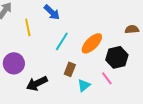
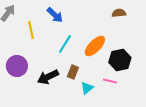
brown semicircle: (132, 29) -> (119, 13), moved
pink line: (107, 78) -> (110, 81), turned -40
black arrow: (37, 83) -> (48, 77), moved

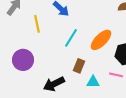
black arrow: (48, 77) -> (54, 84), moved
cyan triangle: (87, 88) -> (93, 82), turned 40

